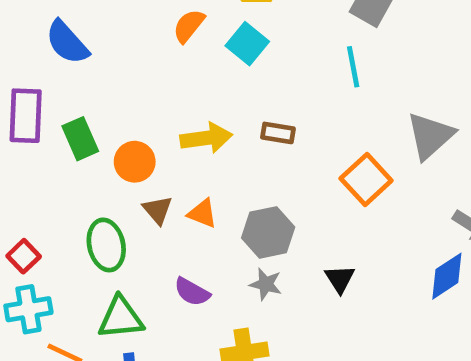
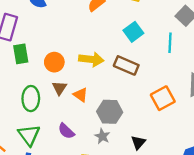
cyan square: (247, 44) -> (133, 32), moved
brown rectangle: (278, 133) -> (126, 65), size x1.5
green rectangle: (80, 139) -> (21, 54), moved
green triangle: (121, 318) -> (29, 135), turned 45

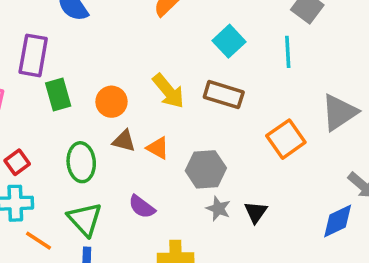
yellow arrow: (91, 59) -> (168, 91), turned 50
brown triangle: (59, 88) -> (124, 141), turned -42
gray star: (102, 136) -> (218, 209), moved

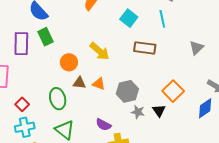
green rectangle: (58, 95) -> (46, 37), moved
brown rectangle: (224, 95) -> (145, 48), moved
gray triangle: (339, 112) -> (196, 48), size x0.7
orange square: (286, 139) -> (173, 91), moved
purple semicircle: (142, 207) -> (103, 125), moved

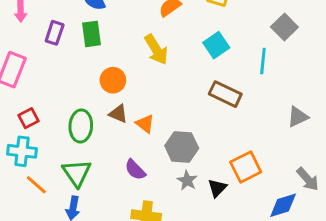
purple rectangle: (21, 44) -> (55, 33), size x0.7
yellow arrow: (100, 51) -> (156, 50), moved
purple semicircle: (103, 125) -> (135, 170), moved

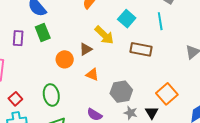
yellow arrow: (156, 50) -> (104, 35), moved
brown triangle: (118, 114) -> (86, 49), moved, turned -40
orange triangle: (145, 124) -> (92, 75), moved

